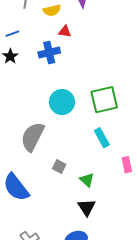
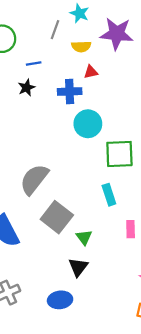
red triangle: (65, 31) -> (91, 72), turned -32
cyan circle: (62, 102) -> (88, 124), moved
gray square: (59, 166) -> (57, 217), size x2.0

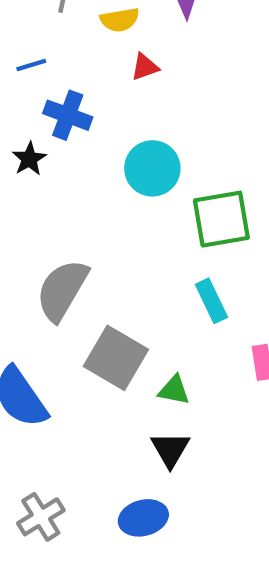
black star: (27, 88) -> (29, 159), moved
blue cross: (70, 92) -> (68, 115), moved, turned 30
green triangle: (84, 237) -> (174, 390), turned -35

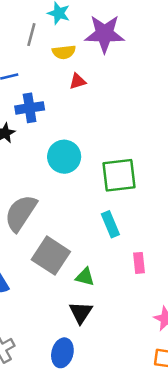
blue cross: (68, 115) -> (30, 108), turned -32
cyan circle: (152, 168) -> (64, 157), moved
blue ellipse: (143, 518) -> (62, 353), turned -64

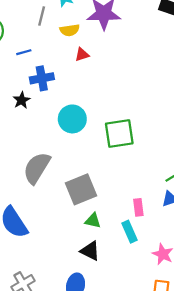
cyan rectangle: (110, 224) -> (130, 232), moved
gray square: (51, 256) -> (81, 189), moved, turned 36
black triangle: (81, 312) -> (90, 251), turned -35

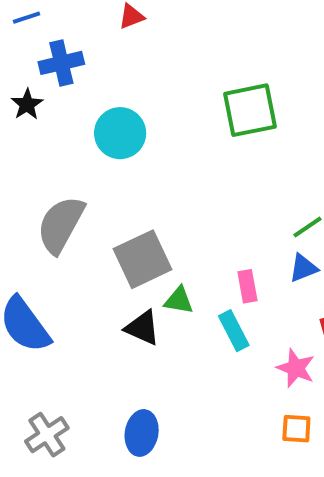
green square: (119, 134) -> (250, 110), moved
green triangle: (93, 221) -> (179, 300), moved
black triangle: (90, 251) -> (142, 328), moved

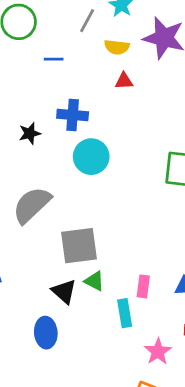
blue cross: (61, 63) -> (73, 115), moved
black star: (27, 104) -> (30, 133), moved
blue ellipse: (142, 433) -> (46, 333), moved, turned -32

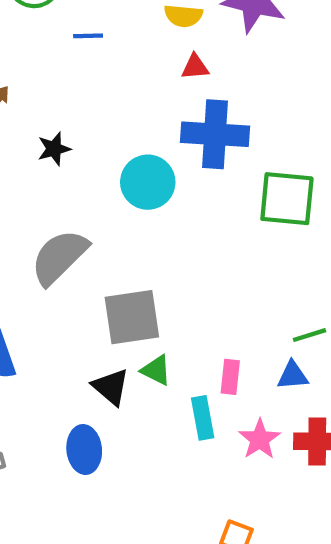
blue cross: (73, 115) -> (215, 134), moved, size x1.4
pink star: (158, 352) -> (260, 439), moved

